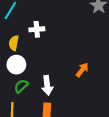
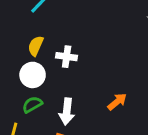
white cross: (37, 29) -> (67, 57), moved

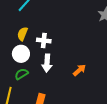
white arrow: (67, 111) -> (47, 63), moved

